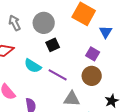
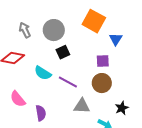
purple square: (93, 54) -> (103, 61), turned -32

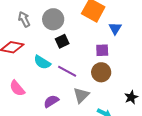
gray triangle: (82, 106) -> (81, 95), turned -48
black star: (122, 108) -> (131, 97), moved
purple semicircle: (41, 113) -> (51, 101), moved, turned -112

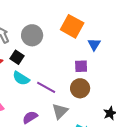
black square: (62, 41) -> (17, 57), moved, turned -32

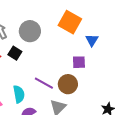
cyan semicircle: (21, 78) -> (19, 94), moved, turned -132
brown circle: (80, 88) -> (68, 84), moved

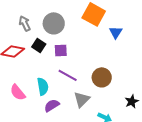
purple square: (79, 62) -> (61, 50), moved
brown circle: (68, 84) -> (102, 77), moved

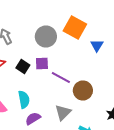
gray circle: (54, 23) -> (46, 36), moved
black square: (39, 45) -> (23, 66), moved
purple line: (68, 75) -> (61, 78), moved

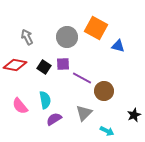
blue triangle: (97, 46) -> (118, 46), turned -48

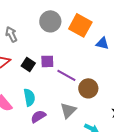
gray circle: (67, 37) -> (50, 21), moved

